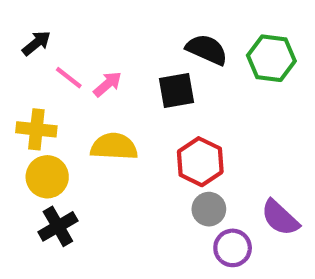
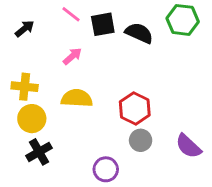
green hexagon: (271, 58) -> (183, 20), moved
pink line: (69, 78) -> (71, 14), moved
black square: (177, 91) -> (103, 24), moved
purple circle: (233, 248) -> (106, 169), moved

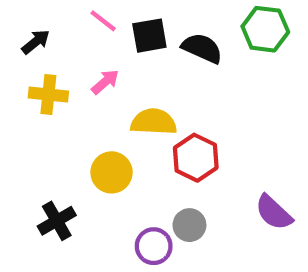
yellow cross: (25, 87) -> (48, 94), moved
yellow semicircle: (77, 98) -> (154, 122), moved
yellow circle: (32, 119) -> (112, 172), moved
gray circle: (141, 140) -> (189, 225), moved

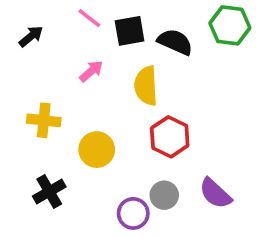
yellow cross: (48, 94) -> (44, 120), moved
yellow semicircle: (154, 122) -> (146, 86), moved, turned -96
purple semicircle: (274, 212) -> (215, 193), moved

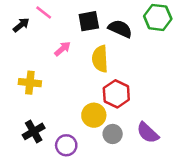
pink line: (89, 18) -> (44, 12), moved
yellow circle: (97, 150) -> (94, 115), moved
purple circle: (133, 213) -> (66, 145), moved

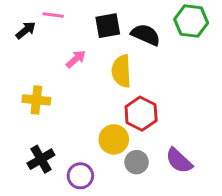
pink line: (44, 12) -> (53, 15), turned -30

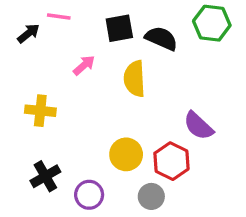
red hexagon: (141, 114) -> (171, 161), moved
purple semicircle: (179, 161) -> (198, 126), moved
gray circle: (137, 162) -> (151, 196), moved

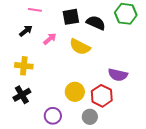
black arrow: (29, 33) -> (26, 31), moved
yellow semicircle: (134, 79) -> (80, 47), turned -60
purple semicircle: (198, 126) -> (118, 75), turned -30
black cross: (45, 176) -> (22, 95), moved

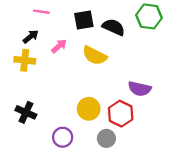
yellow cross: (24, 66) -> (25, 60), moved
black cross: (22, 95) -> (26, 112), turned -36

